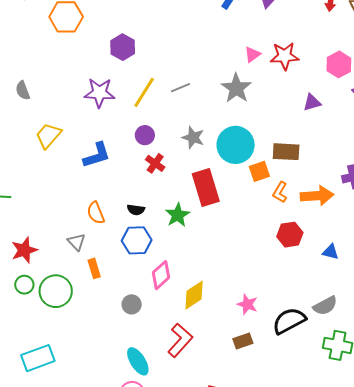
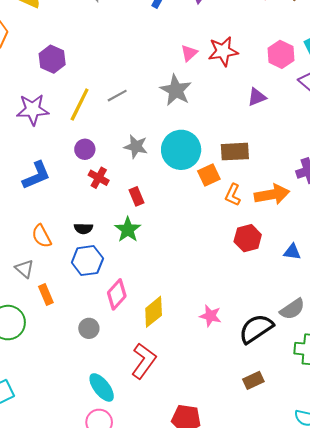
red rectangle: (206, 187) -> (136, 196), moved, size x0.5
brown rectangle: (243, 341) -> (253, 380), moved

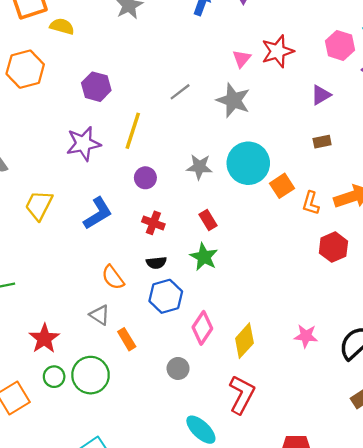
gray line: (117, 96) -> (180, 92), moved
brown rectangle: (235, 152) -> (322, 142), moved, size x0.6
red cross: (99, 178) -> (153, 223), moved

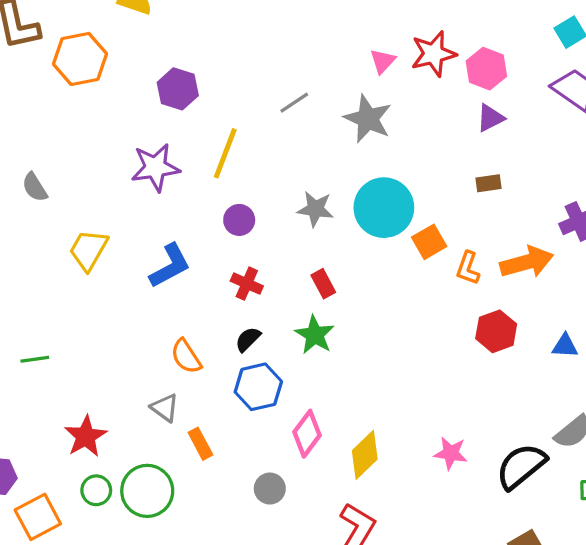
pink hexagon: (340, 45) -> (486, 69), moved
black semicircle: (156, 263) -> (248, 339), turned 138

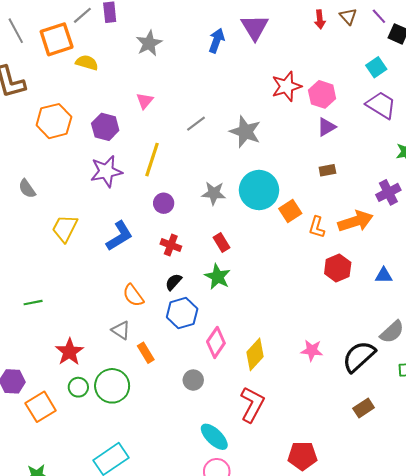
orange hexagon: (80, 59) -> (54, 121), moved
pink triangle: (383, 61) -> (145, 101), moved
purple hexagon: (178, 89) -> (105, 127), moved

